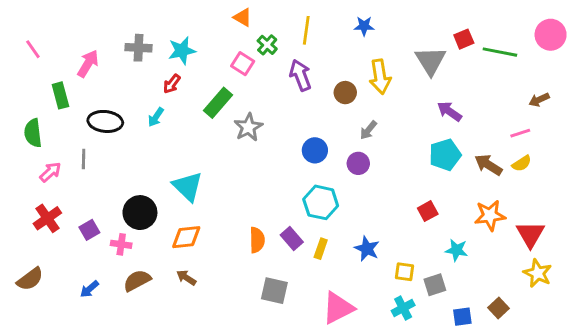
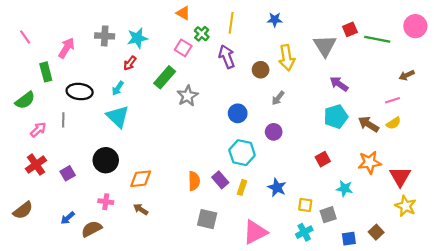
green semicircle: (33, 133) -> (25, 100), turned -120
purple circle: (358, 163) -> (274, 132), moved
cyan triangle: (188, 187) -> (118, 117), moved
pink cross: (121, 244) -> (106, 202), moved
brown semicircle: (137, 280) -> (92, 229), moved

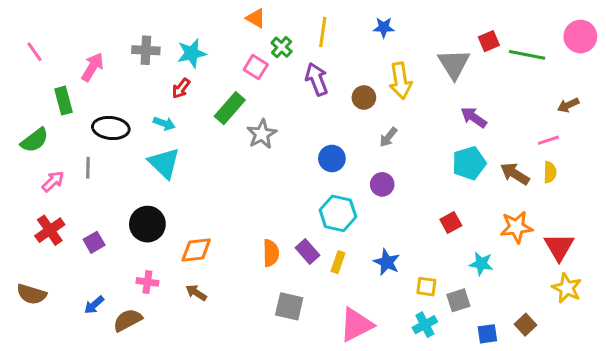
cyan arrow: (118, 88) -> (164, 123), turned -104
yellow semicircle: (394, 123) -> (550, 172), turned -56
brown semicircle: (23, 210) -> (32, 294), turned 54

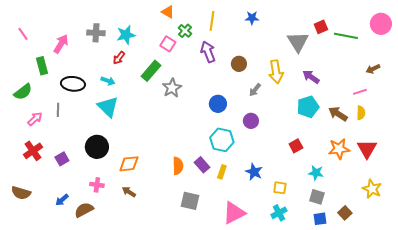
yellow arrow: (400, 81) -> (276, 72), moved
red triangle: (559, 247) -> (367, 149), moved
gray square: (458, 300) -> (317, 197), moved, turned 35

